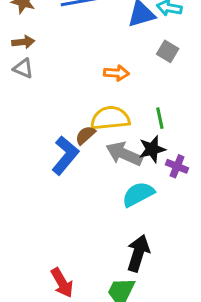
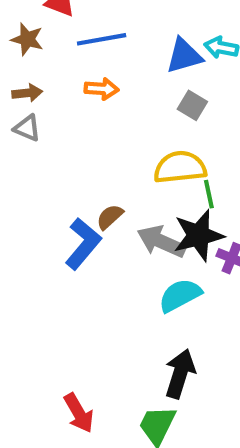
gray square: (168, 51) -> (192, 105), moved
orange arrow: (116, 73) -> (102, 89), moved
yellow semicircle: (110, 118) -> (180, 167), moved
black star: (152, 149) -> (199, 235), size x1.4

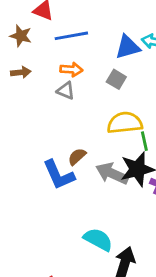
gray square: (192, 105) -> (116, 79), moved
gray triangle: (27, 128) -> (66, 91), moved
blue L-shape: (83, 244) -> (59, 175), turned 116
cyan semicircle: (180, 295) -> (98, 239), moved, turned 56

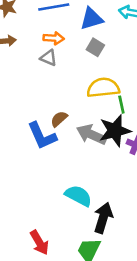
blue triangle: (128, 47) -> (91, 19), moved

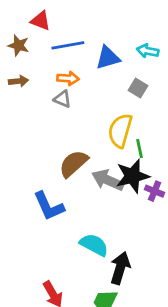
gray square: (95, 47) -> (138, 88), moved
yellow semicircle: (103, 88) -> (120, 131), turned -68
brown semicircle: (59, 119) -> (73, 164), size x1.6
blue L-shape: (42, 136) -> (49, 206), moved

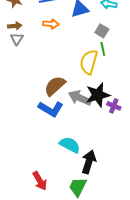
gray triangle: (62, 99) -> (17, 39), moved, turned 40
green line: (139, 148) -> (103, 49), moved
blue L-shape: (49, 206) -> (51, 109), moved, turned -35

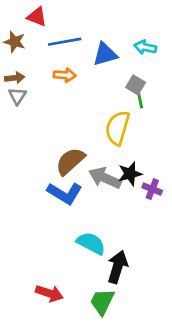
green line: (103, 49) -> (140, 99), moved
black star: (98, 95) -> (130, 174), size x0.7
red arrow: (40, 181) -> (49, 293), turned -42

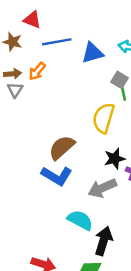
orange arrow: (65, 75) -> (37, 71), moved, turned 126
gray arrow: (105, 178) -> (102, 188), moved, turned -48

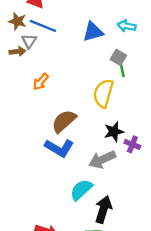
blue line: (57, 42) -> (43, 26), moved, turned 32
orange arrow: (37, 71) -> (41, 82), moved
gray triangle: (15, 90) -> (29, 41), moved
cyan semicircle: (80, 220) -> (81, 190), turned -70

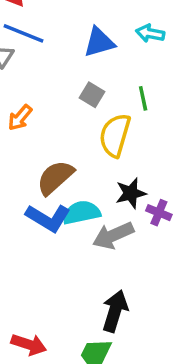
gray square: (118, 57) -> (92, 95), moved
cyan semicircle: (81, 190) -> (82, 213), moved, turned 30

